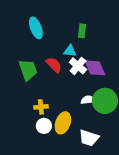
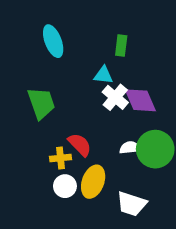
red semicircle: (54, 65) -> (80, 145), moved

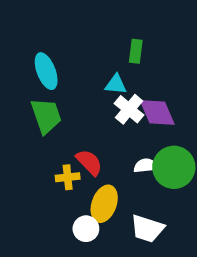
cyan ellipse: (53, 41) -> (46, 71), moved
white circle: (65, 186) -> (86, 229), moved

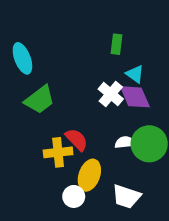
cyan ellipse: (46, 71) -> (22, 58), moved
cyan triangle: (116, 84) -> (135, 74), moved, turned 30
green trapezoid: (46, 116) -> (40, 100), turned 72
yellow cross: (68, 177) -> (58, 152), size x1.4

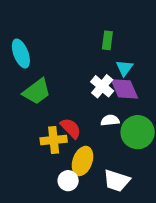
cyan triangle: (135, 74) -> (124, 68), turned 30
white semicircle: (125, 142) -> (110, 120), moved

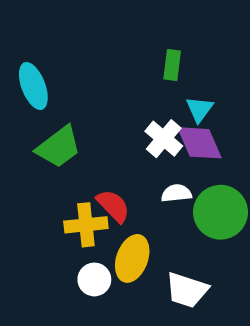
white circle: (68, 181) -> (94, 279), moved

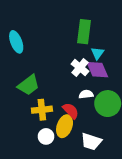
green rectangle: (172, 65) -> (84, 32), size x1.6
green trapezoid: (59, 147) -> (29, 85), moved
red semicircle: (113, 206) -> (71, 111), moved

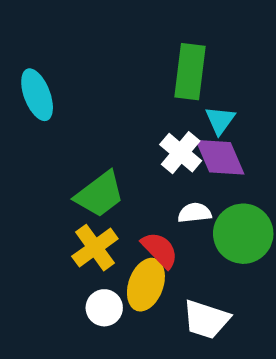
green trapezoid: (29, 85) -> (100, 194), moved
yellow cross: (42, 110) -> (95, 248), turned -30

